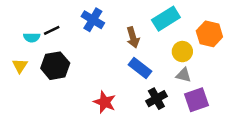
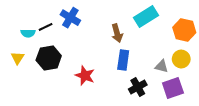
blue cross: (93, 20) -> (70, 18), moved
yellow circle: (182, 52) -> (181, 59), moved
blue rectangle: (140, 68) -> (123, 60), turned 60
red star: (105, 102) -> (85, 76), moved

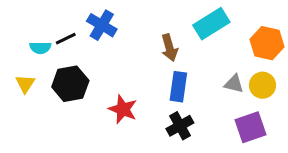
gray triangle: (162, 66) -> (234, 84), moved
black cross: (138, 87) -> (180, 126), moved

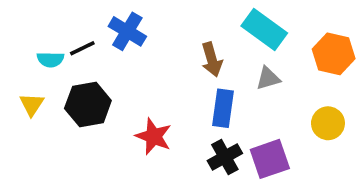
cyan rectangle: (211, 24) -> (264, 29), turned 68
gray triangle: (234, 84) -> (268, 78), moved, turned -30
yellow circle: (263, 85) -> (328, 123), moved
purple square: (250, 127) -> (270, 159), moved

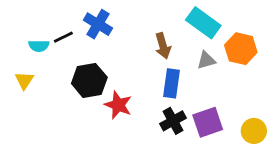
orange hexagon: (334, 54) -> (241, 49), moved
black hexagon: (88, 105) -> (89, 80), moved
yellow circle: (328, 123) -> (254, 131), moved

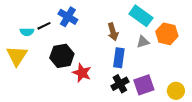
yellow triangle: (24, 80) -> (17, 56), size x1.6

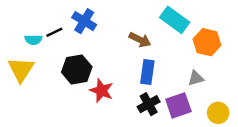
brown arrow: (113, 32) -> (140, 40), turned -48
gray triangle: (143, 42) -> (196, 78), moved

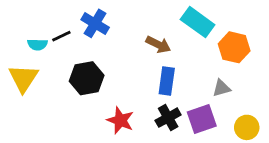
red star: (102, 91) -> (120, 120), moved

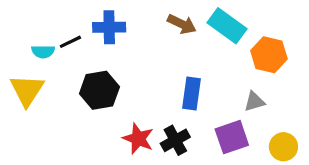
blue cross: (95, 23) -> (109, 27), turned -32
brown arrow: (158, 45) -> (182, 24), moved
black cross: (168, 118) -> (175, 140), moved

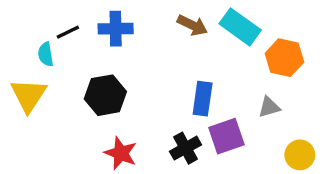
black line: (70, 42) -> (68, 32), moved
cyan semicircle: (43, 52) -> (46, 54), turned 80
purple square: (232, 137) -> (226, 136), moved
red star: (138, 139) -> (121, 153), moved

